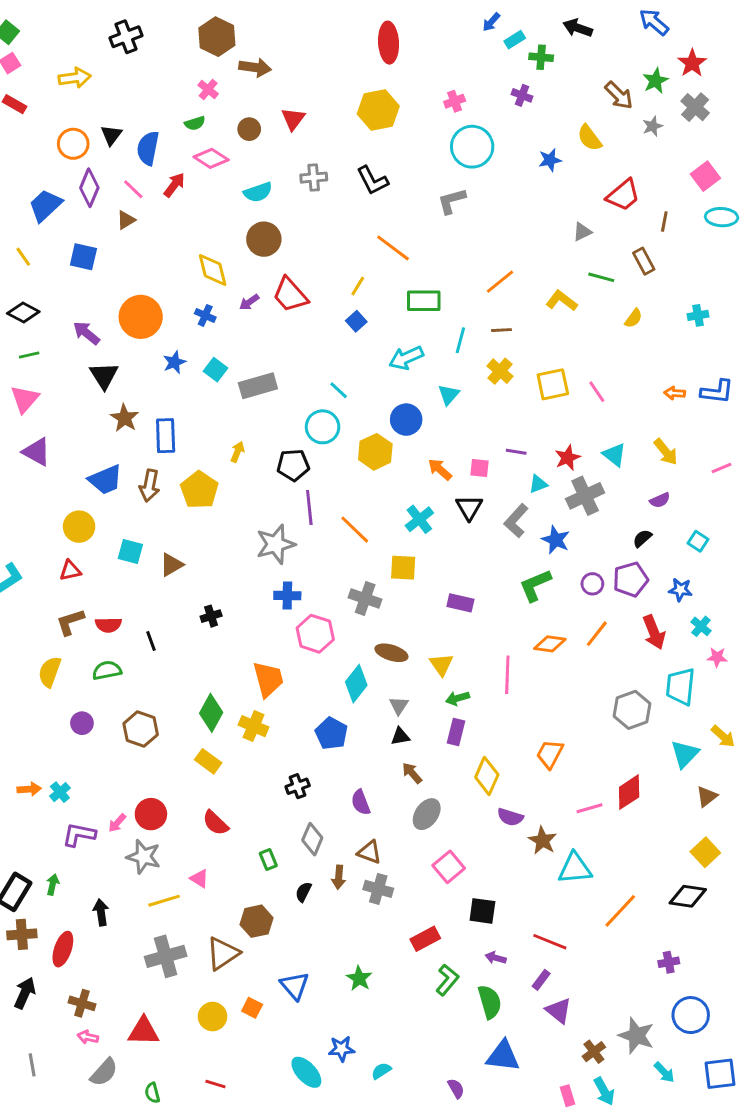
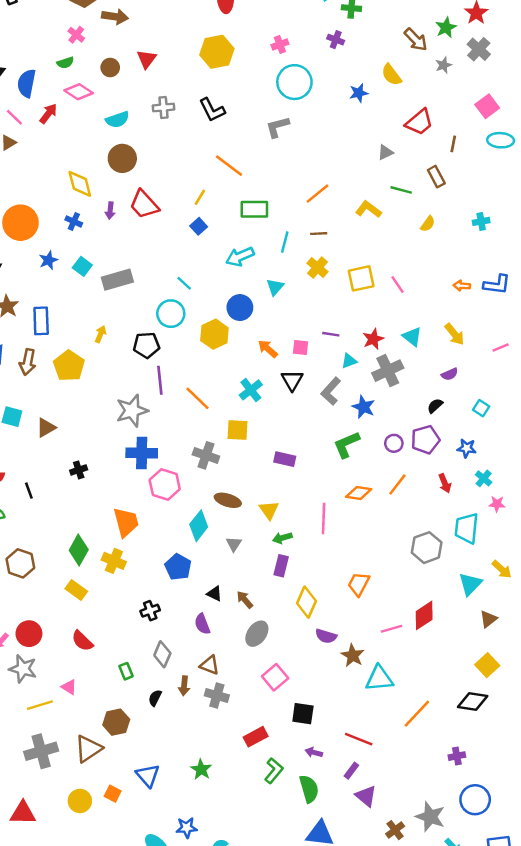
purple arrow: (249, 302) -> (110, 211), turned -49
blue cross: (287, 596) -> (142, 453), size x1.4
red arrow: (654, 632) -> (445, 483), size x0.7
black triangle: (400, 736) -> (214, 594), moved, turned 35

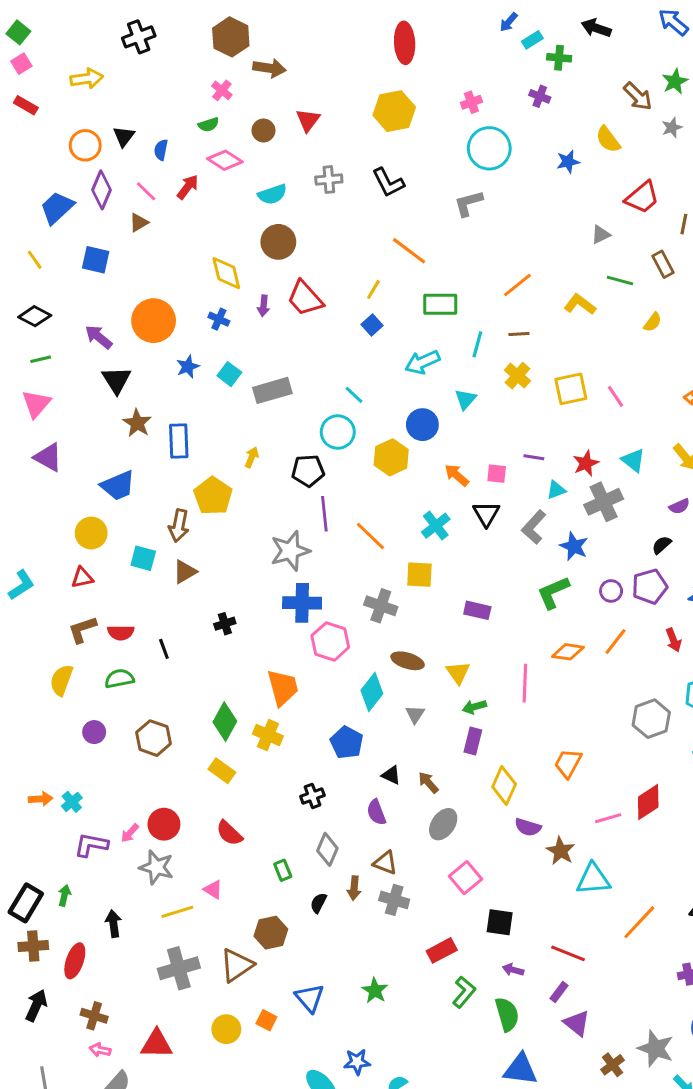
blue semicircle: (27, 83) -> (161, 150), size x0.6
brown arrow: (28, 362) -> (179, 526), moved

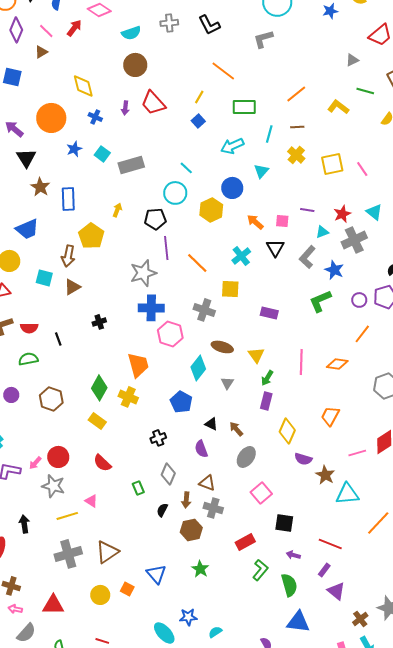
yellow diamond: (226, 273) -> (83, 86), moved
orange diamond: (568, 652) -> (337, 364), moved
green arrow: (474, 707) -> (267, 378), turned -42
brown hexagon: (271, 933) -> (191, 530), moved

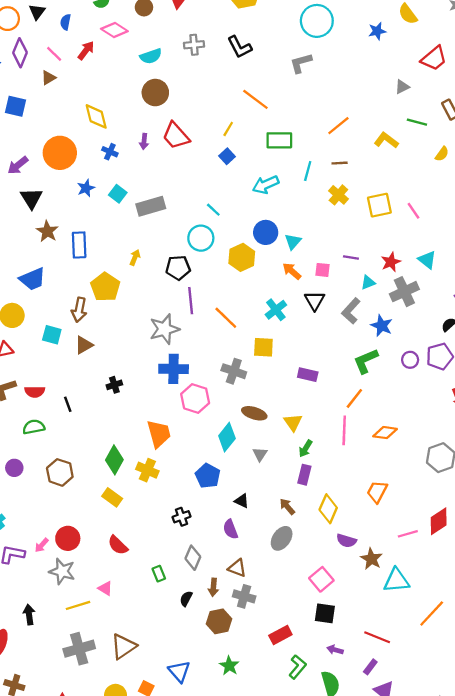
purple arrow: (14, 129) -> (18, 165), turned -78
cyan triangle: (261, 171) -> (293, 242), moved
orange line: (362, 334) -> (354, 398), moved
brown arrow: (236, 429) -> (287, 507), moved
pink square: (261, 493) -> (321, 579), moved

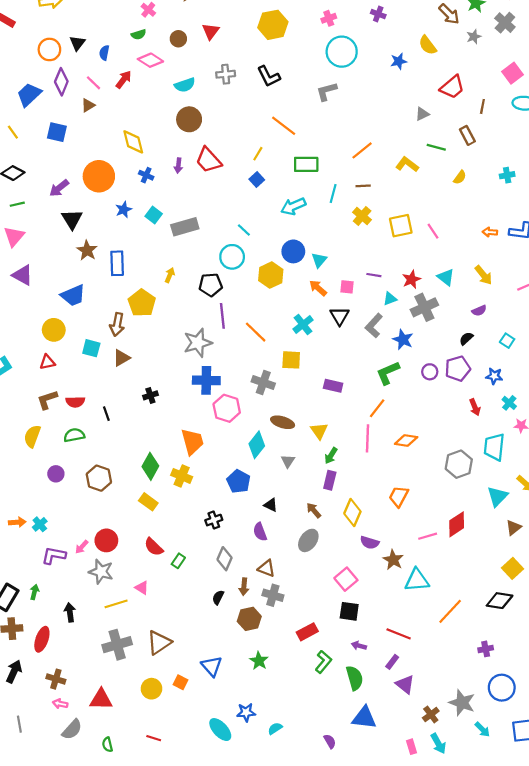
green rectangle: (159, 574) -> (178, 561), moved, turned 56

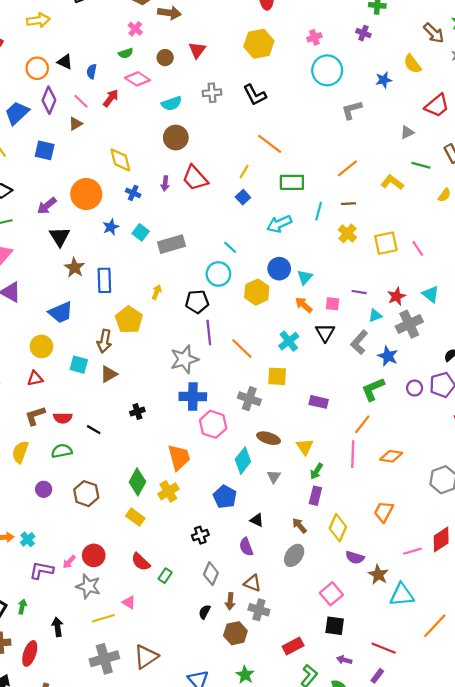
black triangle: (77, 43) -> (65, 62), turned -42
gray L-shape: (327, 91) -> (352, 110), moved
black line: (106, 414) -> (94, 430), turned -40
yellow cross: (182, 476) -> (168, 491), turned 36

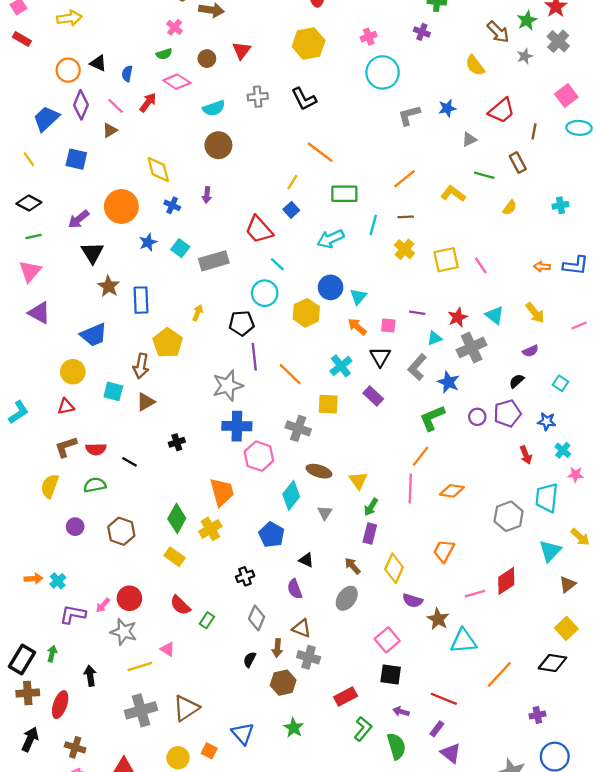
blue star: (384, 80) -> (447, 108), moved
red trapezoid: (195, 178) -> (259, 230), moved
purple rectangle: (319, 402) -> (373, 396), moved, turned 30

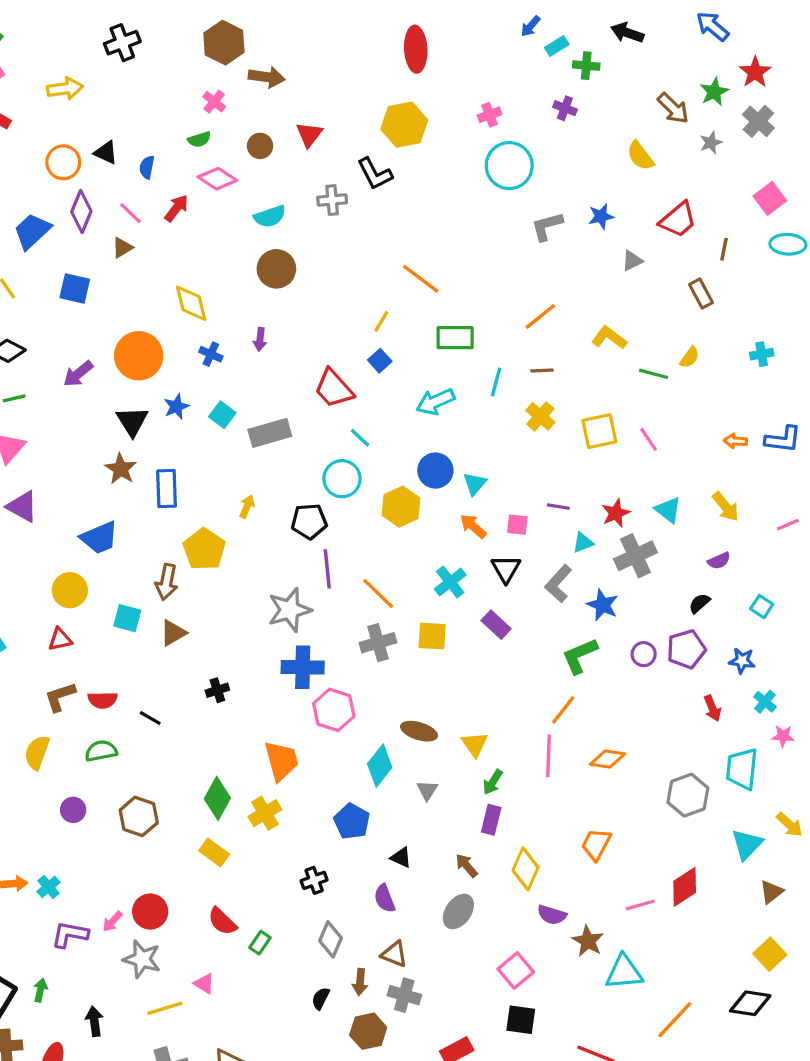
black L-shape: (304, 99) -> (375, 174), moved
green line: (484, 175) -> (653, 374), moved
black triangle: (92, 253) -> (132, 421), moved
gray cross: (298, 428) -> (378, 643), moved, turned -35

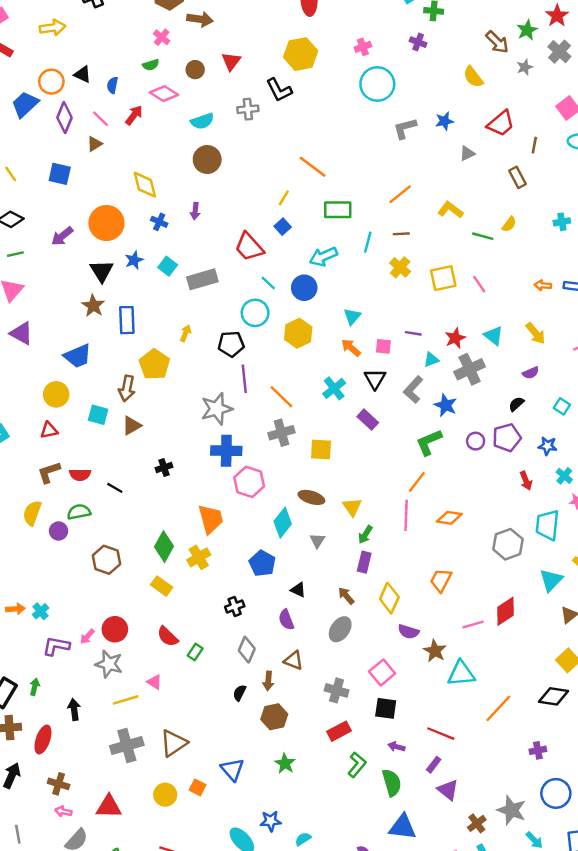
blue trapezoid: (32, 231) -> (25, 104), moved
blue circle: (435, 471) -> (304, 288), moved
yellow square: (432, 636) -> (321, 450), moved
purple circle: (73, 810) -> (59, 531), moved
gray cross: (404, 995) -> (337, 690), moved

